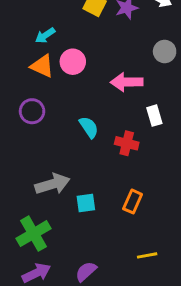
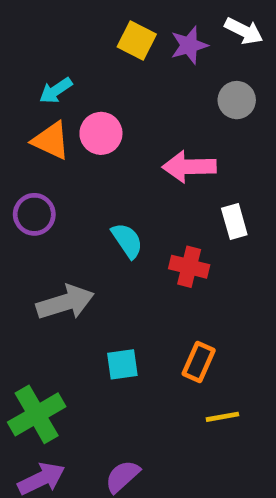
gray circle: (165, 51) -> (237, 100), moved
gray arrow: (52, 184) -> (65, 302), moved
yellow line: (147, 255) -> (222, 417), moved

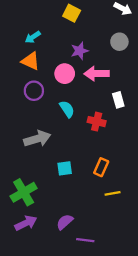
purple star: (189, 45) -> (80, 51), moved
pink circle: (101, 133) -> (65, 74), moved
purple circle: (34, 214) -> (34, 91), moved

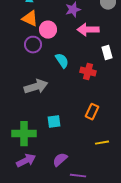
pink circle: (65, 74) -> (48, 30), moved
cyan square: (65, 168) -> (54, 122), moved
green cross: (24, 192) -> (24, 134), turned 30
yellow line: (113, 193) -> (102, 143), moved

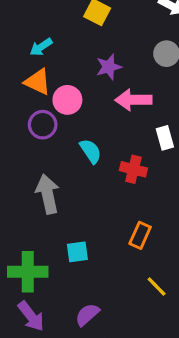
gray arrow: (36, 87) -> (48, 194), turned -85
yellow line: (102, 143) -> (157, 287), turned 56
purple arrow: (26, 161) -> (31, 316), turned 78

